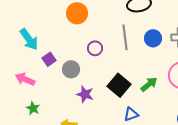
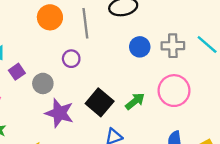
gray line: (125, 37) -> (85, 23), moved
purple star: (85, 94) -> (59, 113), size x1.4

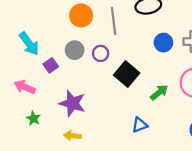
gray circle: (43, 83) -> (75, 50), moved
black square: (100, 102) -> (127, 74), moved
purple star: (59, 113) -> (72, 103), moved

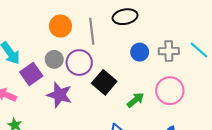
purple circle: (101, 53) -> (79, 63), size x1.6
purple square: (51, 65) -> (31, 74), size x1.5
purple star: (72, 103) -> (59, 95), moved

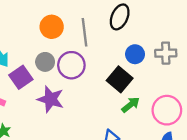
black ellipse: (125, 17) -> (120, 17), turned -55
black square: (104, 82) -> (120, 79), moved
pink circle: (170, 91) -> (167, 110), moved

